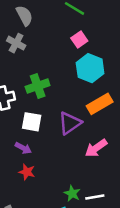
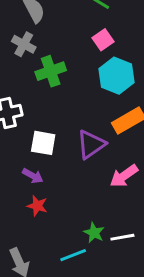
green cross: (38, 86) -> (51, 71), moved

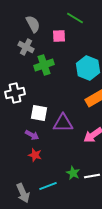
pink square: (103, 40) -> (59, 36), moved, turned 32
purple triangle: (91, 144) -> (63, 123), moved, turned 35
cyan line: (73, 255) -> (48, 186), moved

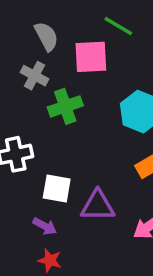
pink square: (59, 36) -> (91, 57), size x1.5

